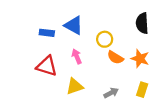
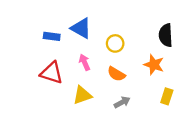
black semicircle: (142, 23) -> (166, 35), moved
orange semicircle: (115, 57) -> (116, 74), moved
yellow rectangle: (142, 90) -> (167, 96), moved

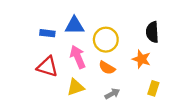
blue triangle: (81, 28) -> (74, 26), turned -30
yellow circle: (115, 43) -> (106, 40), size x1.5
pink arrow: (85, 62) -> (78, 57), size x1.5

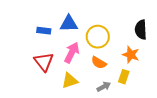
pink arrow: (78, 57) -> (72, 53), turned 50
red triangle: (47, 67) -> (44, 62), turned 35
yellow rectangle: (153, 88) -> (124, 77), moved

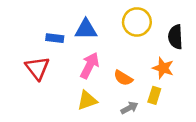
yellow circle: (98, 37) -> (137, 22), moved
red triangle: (44, 62) -> (37, 68), moved

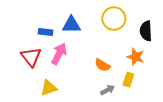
pink arrow: (90, 66) -> (59, 54), moved
yellow triangle: (87, 100) -> (49, 88), moved

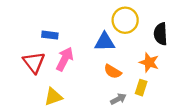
blue triangle: (71, 25) -> (105, 42), moved

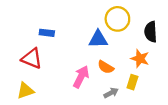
pink arrow: (65, 59) -> (81, 77), moved
red triangle: (34, 62) -> (32, 59), turned -30
yellow triangle: (53, 97) -> (25, 91), moved

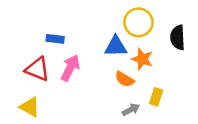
orange star: (140, 59) -> (142, 59), moved
pink arrow: (81, 77) -> (70, 68), moved
yellow triangle: (25, 91) -> (30, 107), turned 48

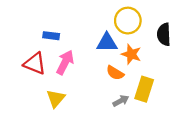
yellow rectangle: (156, 97) -> (144, 89), size x1.5
yellow triangle: (30, 107) -> (56, 98), moved, turned 42

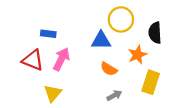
orange star: (131, 54) -> (137, 55), moved, turned 30
yellow rectangle: (144, 89) -> (151, 82), moved

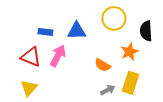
blue triangle: (101, 40) -> (77, 31), moved
yellow rectangle: (151, 82) -> (131, 83), moved
yellow triangle: (53, 93) -> (29, 88), moved

